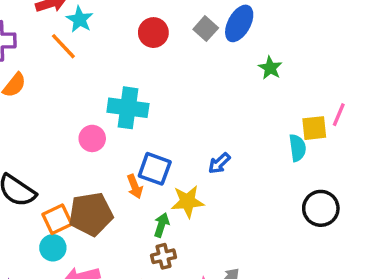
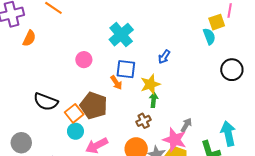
cyan cross: (128, 108) -> (121, 35), moved, turned -35
brown pentagon: (91, 214) -> (94, 106), turned -30
green arrow: (161, 225) -> (154, 100), moved

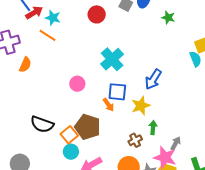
blue arrow: (164, 57) -> (153, 79), size x1.5
green arrow: (154, 100) -> (153, 128), moved

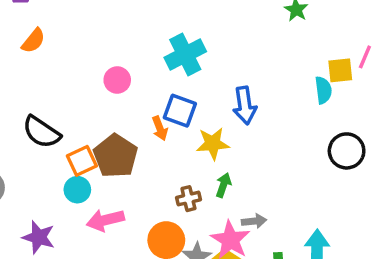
orange semicircle: (25, 65) -> (33, 41), moved
blue arrow: (153, 79) -> (245, 105), turned -55
gray arrow: (176, 143) -> (254, 221), turned 40

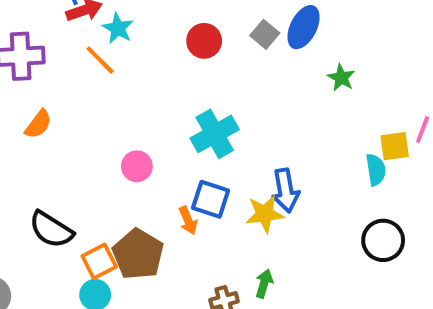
yellow star: (213, 144) -> (265, 214), moved
black circle: (347, 151) -> (383, 240), moved

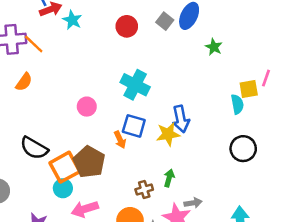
orange line: (100, 60) -> (34, 44), moved
cyan cross: (215, 134) -> (135, 85), turned -32
orange square: (99, 261) -> (65, 167), size x1.4

